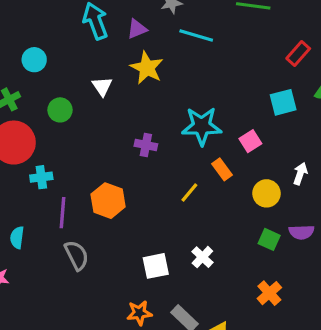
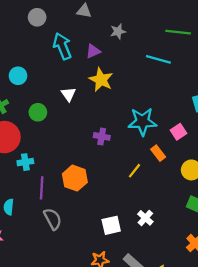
cyan line: (196, 36) -> (158, 59), moved

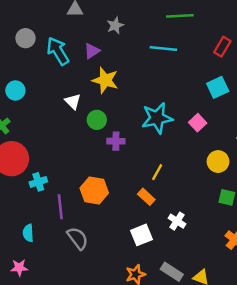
gray circle: (37, 17) -> (26, 38), moved
green circle: (38, 112) -> (97, 120), moved
orange rectangle: (158, 153) -> (146, 197), moved

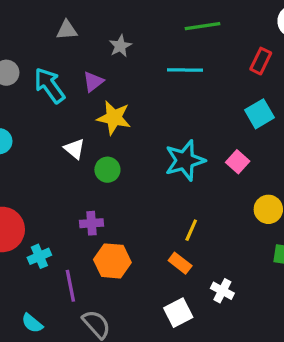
purple cross: (116, 141) -> (91, 223), moved
cyan semicircle: (28, 233) -> (32, 323), turned -42

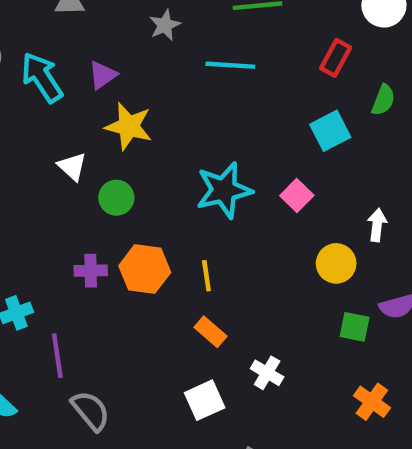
gray star: (120, 46) -> (165, 25), moved
yellow line: (191, 230) -> (206, 276), moved, turned -35
orange hexagon: (112, 261) -> (145, 269), moved

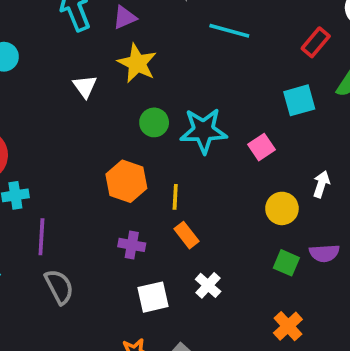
green circle: (116, 198) -> (154, 122), moved
purple cross: (91, 271) -> (132, 245), moved
orange rectangle: (210, 332) -> (187, 235), moved

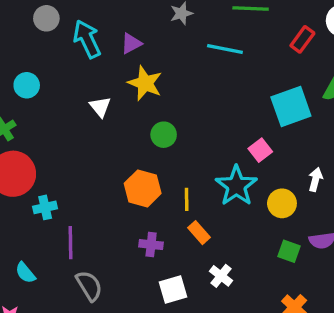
red rectangle: (316, 42) -> (302, 39), moved
cyan square: (299, 100) -> (291, 107), size x1.4
cyan star: (204, 131) -> (236, 186), moved, turned -30

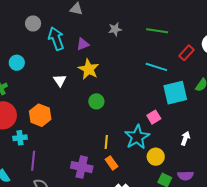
cyan line: (225, 49) -> (156, 67), moved
orange hexagon: (143, 188) -> (40, 115), moved
yellow circle: (282, 203) -> (156, 157), moved
purple cross: (151, 245) -> (82, 167), size x1.5

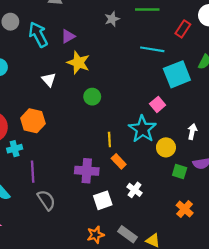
gray star: (115, 29) -> (112, 19), moved
white arrow: (185, 138) -> (192, 132), moved

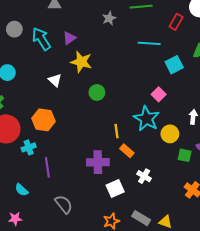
cyan square: (177, 74) -> (174, 65), size x0.7
gray semicircle: (46, 200) -> (64, 204), moved

